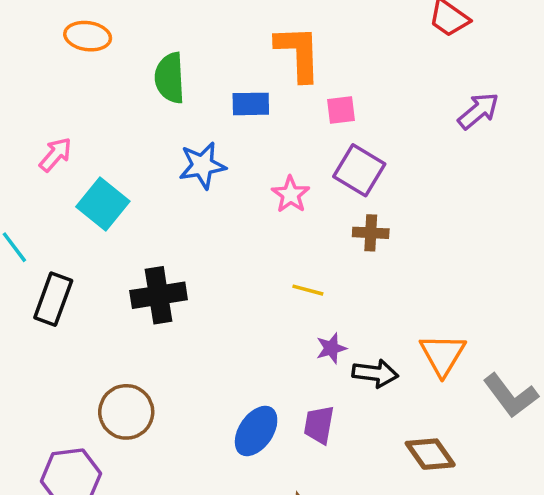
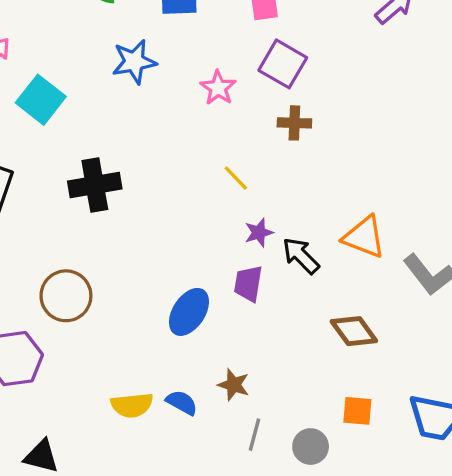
yellow line: (308, 290) -> (236, 178), turned 32
orange triangle: (443, 355) -> (364, 237), turned -39
black arrow: (375, 373) -> (301, 256), turned -141
purple trapezoid: (319, 425) -> (248, 284), moved

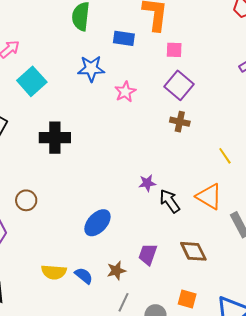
pink star: (218, 88) -> (125, 92), moved
yellow line: (236, 178) -> (225, 156), moved
purple trapezoid: (248, 284) -> (148, 254), moved
brown circle: (66, 296) -> (26, 200), size x0.7
brown star: (234, 385) -> (116, 271), turned 30

